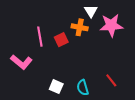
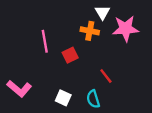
red square: (61, 40) -> (70, 55), moved
pink L-shape: (21, 62) -> (19, 89), moved
red line: (111, 80) -> (106, 76), moved

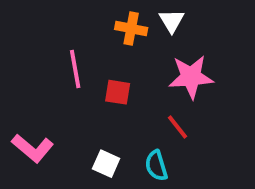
pink star: (126, 29) -> (191, 77), moved
orange cross: (90, 31) -> (131, 29), moved
red square: (70, 55) -> (118, 92), turned 35

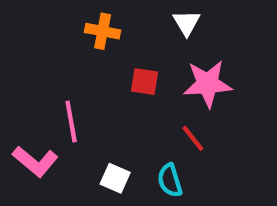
orange cross: (131, 29) -> (103, 31), moved
pink line: (75, 69) -> (71, 122), moved
red square: (118, 92) -> (145, 82), moved

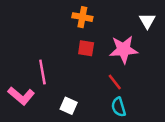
white triangle: (187, 23) -> (147, 21), moved
orange cross: (103, 31) -> (82, 17), moved
cyan semicircle: (170, 180) -> (119, 107), moved

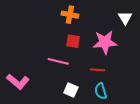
pink line: (42, 72) -> (58, 61), moved, turned -66
red line: (115, 82) -> (97, 70), turned -48
white square: (69, 106) -> (71, 90), moved

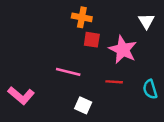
red square: (73, 41) -> (92, 40), moved
pink star: (105, 42) -> (123, 50), turned 30
cyan semicircle: (101, 91) -> (150, 89), moved

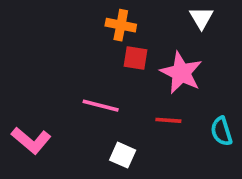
white triangle: (146, 21) -> (201, 18), moved

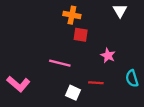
pink star: (181, 73) -> (108, 55), moved, size x0.6
red line: (168, 120) -> (96, 83), moved

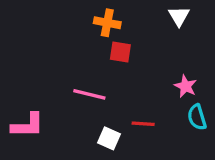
pink star: (108, 55) -> (186, 86), moved
pink L-shape: (18, 84) -> (27, 125), turned -40

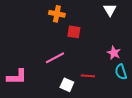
orange cross: (107, 23) -> (57, 14), moved
pink line: (89, 94) -> (55, 58), turned -42

